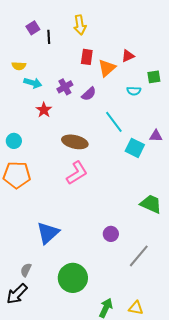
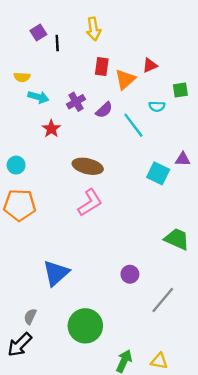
cyan line: (114, 122) -> (133, 125), moved

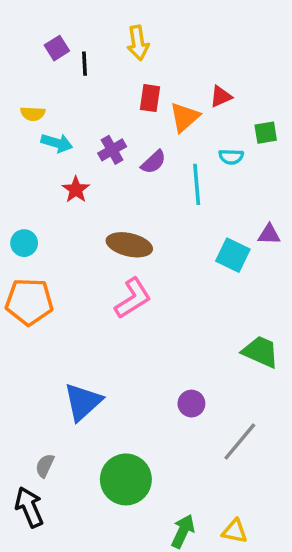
cyan line: (133, 125) -> (197, 184), turned 32
black arrow: (20, 345) -> (29, 507), turned 112

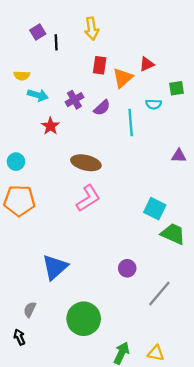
cyan square: (233, 255) -> (155, 209), moved
black arrow: (29, 507) -> (19, 337), size x0.6

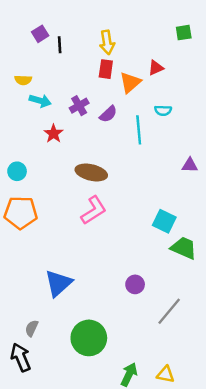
yellow arrow: (92, 29) -> (107, 42), moved
green square: (177, 88) -> (184, 33), moved
black arrow: (19, 337) -> (21, 357), size x1.6

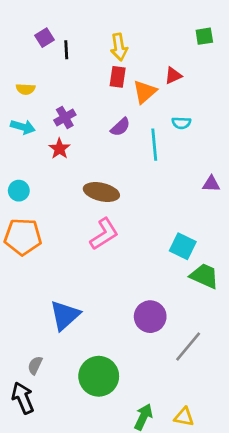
cyan arrow: (40, 101) -> (23, 127), moved
purple cross: (79, 106) -> (65, 117), moved
purple circle: (135, 284) -> (150, 317), size x1.5

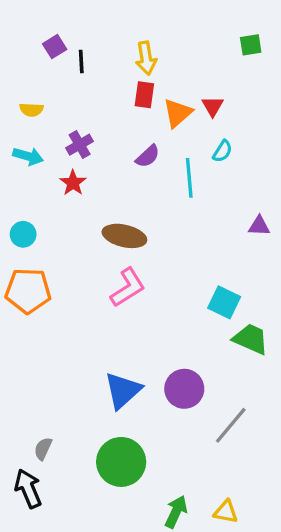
red triangle: (173, 75) -> (213, 106), moved, turned -36
cyan semicircle: (181, 123) -> (222, 151), turned -60
blue triangle: (65, 315) -> (123, 390), moved

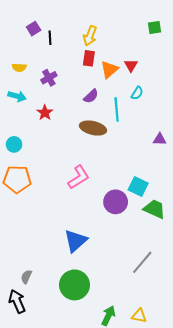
yellow arrow: (146, 58) -> (90, 36), turned 30
purple cross: (80, 145) -> (49, 78), moved
brown ellipse: (124, 236) -> (93, 128), moved
purple circle: (184, 389) -> (116, 202), moved

